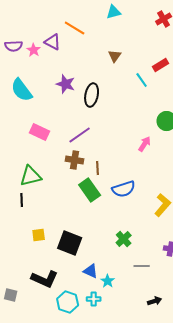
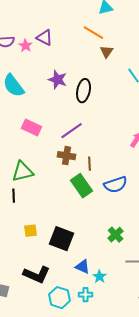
orange line: (75, 28) -> (94, 33), moved

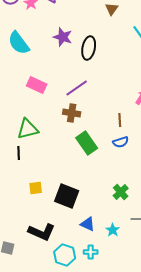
brown line: (90, 164) -> (120, 120), moved
blue semicircle: (116, 185) -> (121, 142), size x0.7
cyan star: (100, 277) -> (113, 230), moved

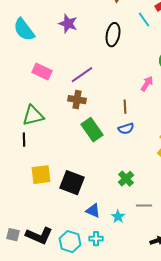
black ellipse: (89, 48) -> (113, 35), moved
yellow square: (36, 188) -> (41, 175), size x1.5
black L-shape: (42, 232) -> (39, 236), moved

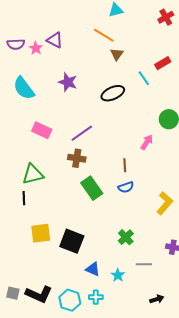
black ellipse: (113, 35) -> (113, 93), turned 55

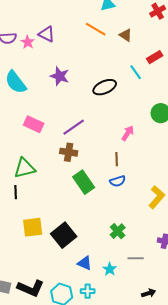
brown triangle: (117, 54) -> (126, 35), moved, turned -32
pink arrow: (147, 142) -> (128, 133), moved
black square: (72, 241) -> (64, 235), turned 30

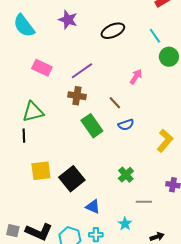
cyan line: (136, 72) -> (155, 36), moved
brown line: (117, 159) -> (115, 103), moved, turned -40
cyan star: (110, 269) -> (125, 224), moved

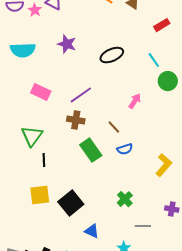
cyan semicircle: (24, 26) -> (23, 50), turned -55
green triangle: (33, 112) -> (32, 136), turned -40
black line: (24, 136) -> (44, 160), moved

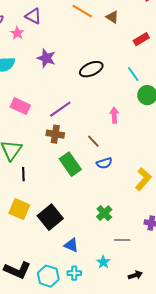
pink star: (35, 10) -> (17, 33), moved
pink arrow: (135, 101) -> (114, 115), turned -35
yellow square: (40, 195) -> (19, 209), turned 30

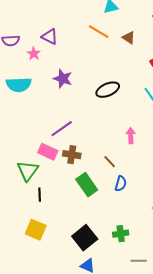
pink rectangle: (20, 106) -> (48, 152), moved
purple line: (60, 109) -> (62, 129), moved
blue semicircle: (104, 163) -> (121, 184), turned -56
green cross: (104, 213) -> (121, 234), turned 35
black square: (50, 217) -> (85, 238), moved

